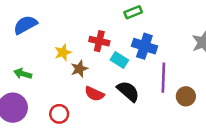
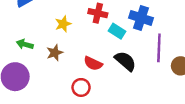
brown star: (79, 69) -> (55, 53), moved
red circle: (59, 114) -> (81, 87), moved

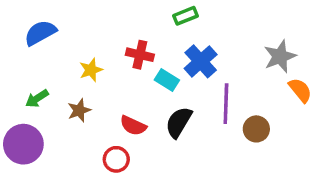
blue cross: (141, 18) -> (201, 61), turned 30
green arrow: (25, 44) -> (37, 99), turned -49
black semicircle: (125, 61) -> (179, 122), turned -100

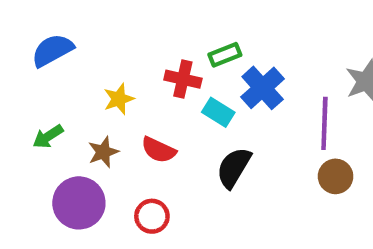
green rectangle: (185, 16) -> (225, 55), moved
purple line: (226, 104) -> (324, 123), moved
red semicircle: (133, 126) -> (159, 150), moved
purple circle: (23, 144) -> (79, 203), moved

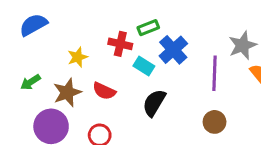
brown star: (103, 152) -> (67, 92), size x1.4
brown circle: (336, 176) -> (215, 122), moved

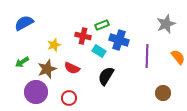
gray star: (242, 45) -> (166, 24), moved
blue cross: (173, 50) -> (119, 40), turned -30
brown circle: (215, 122) -> (163, 93), moved

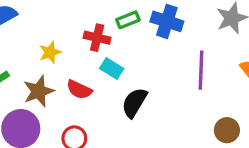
blue cross: (119, 40) -> (167, 21), moved
cyan rectangle: (99, 51) -> (112, 68), moved

